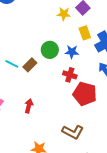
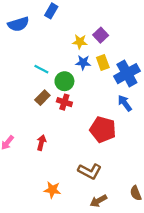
blue star: (72, 52) -> (83, 63), moved
cyan line: (12, 64) -> (41, 69), moved
red cross: (70, 75) -> (64, 102), moved

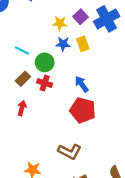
blue cross: (127, 74) -> (107, 19), moved
blue arrow: (125, 103) -> (82, 84), moved
red arrow: (41, 143) -> (22, 108), moved

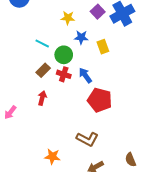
yellow star: (60, 23) -> (68, 18), moved
yellow rectangle: (83, 44) -> (103, 47), moved
blue arrow: (82, 84) -> (85, 75), moved

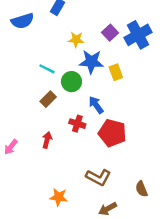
blue star: (81, 37) -> (91, 62), size x1.5
red cross: (64, 74) -> (77, 124), moved
red arrow: (42, 98) -> (47, 140), moved
brown semicircle: (131, 160) -> (141, 189), moved

